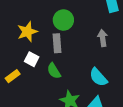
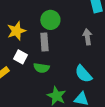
green semicircle: (54, 71) -> (41, 68), turned -49

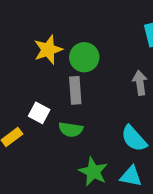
yellow star: (16, 31) -> (48, 50), moved

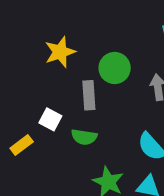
green circle: (84, 57) -> (115, 68), moved

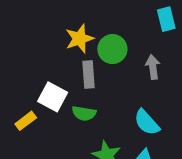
yellow star: (60, 52) -> (79, 39), moved
white square: (50, 119) -> (53, 97), size x1.4

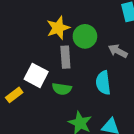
gray arrow: (153, 67) -> (118, 51), turned -54
cyan semicircle: (147, 122) -> (103, 83), moved, turned 35

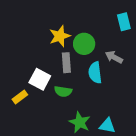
cyan semicircle: (103, 83) -> (95, 73), moved

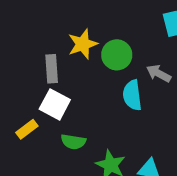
gray rectangle: (66, 63) -> (52, 69), moved
green semicircle: (63, 91) -> (73, 142), moved

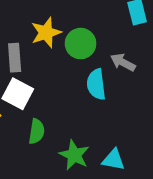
green semicircle: (73, 142) -> (37, 131), turned -90

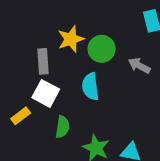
cyan semicircle: (96, 84) -> (90, 86), moved

